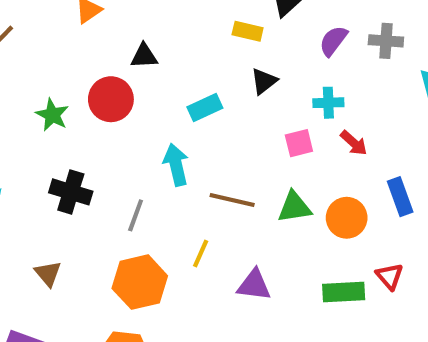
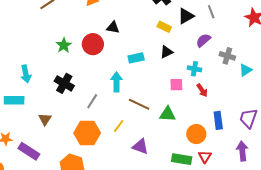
gray cross: (386, 41) -> (227, 56), moved
orange circle: (347, 218) -> (196, 134), moved

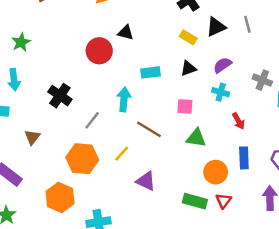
purple semicircle: (203, 40) -> (222, 65), moved
green star: (64, 45) -> (21, 42), moved
pink square: (176, 85) -> (185, 106), moved
red arrow: (202, 90) -> (239, 121), moved
green triangle: (168, 114) -> (196, 138), moved

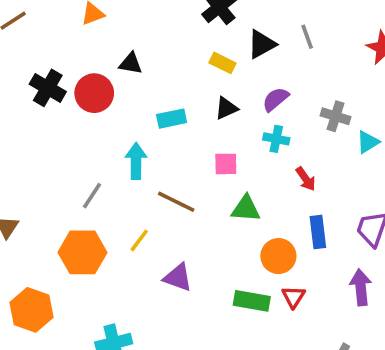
black cross: (60, 96) -> (48, 88), moved
orange hexagon: (60, 197) -> (31, 310), moved

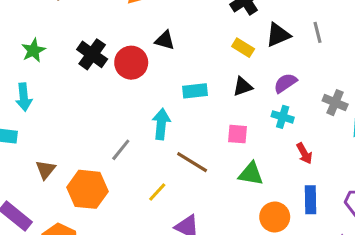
orange hexagon: (82, 252) -> (87, 189), moved

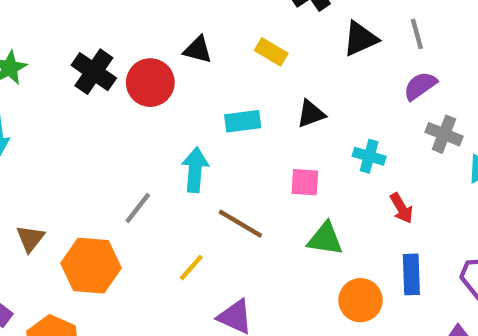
yellow rectangle: (243, 48) -> (271, 52), moved
purple semicircle: (285, 83) -> (420, 86), moved

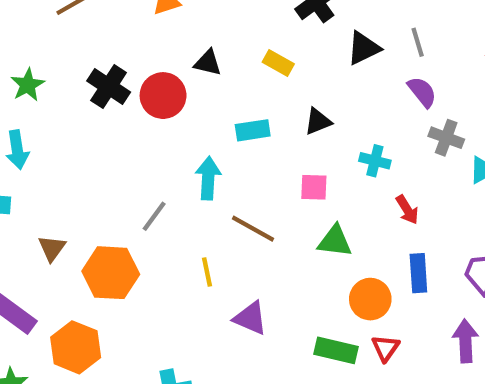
purple semicircle: (420, 86) -> (422, 92), turned 88
yellow line: (191, 268) -> (207, 272), turned -52

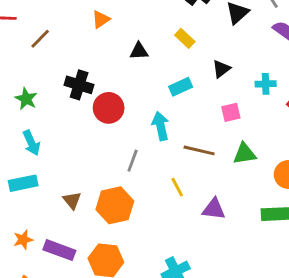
yellow rectangle: (278, 63) -> (185, 38), turned 30
red circle: (163, 96) -> (109, 108), moved
green triangle: (335, 241) -> (244, 154), moved

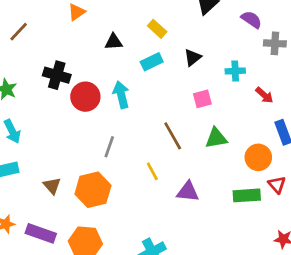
cyan rectangle: (181, 87) -> (152, 62), moved
cyan arrow: (161, 126) -> (121, 95), moved
brown line: (199, 150) -> (173, 136), turned 48

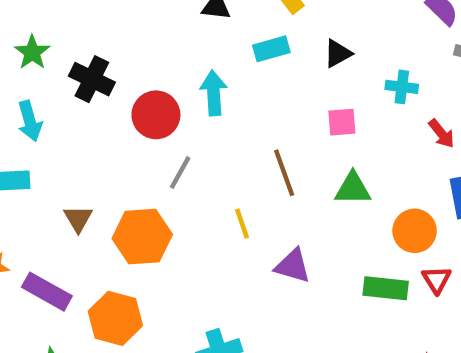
black cross: (57, 75) -> (92, 79), moved
red circle: (85, 97) -> (156, 115), moved

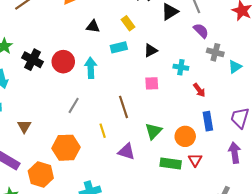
red circle: (156, 115) -> (63, 62), moved
green triangle: (353, 189) -> (153, 131), moved, turned -48
orange hexagon: (142, 237) -> (66, 148), moved

